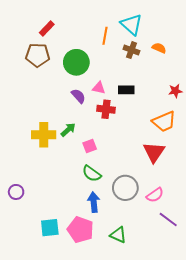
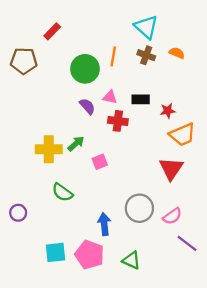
orange line: (105, 36) -> (113, 56), moved
brown pentagon: (38, 55) -> (24, 61), moved
red star: (175, 91) -> (168, 111), moved
green semicircle: (92, 174) -> (62, 192), moved

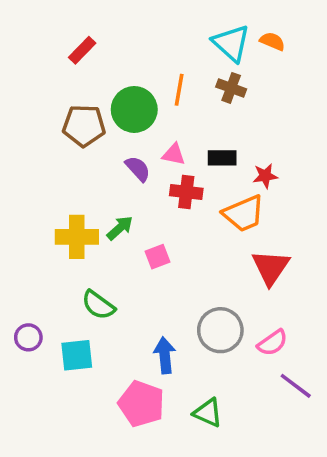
orange semicircle: (177, 53) -> (272, 41), moved
brown pentagon: (24, 61) -> (84, 126), moved
orange trapezoid: (182, 135) -> (244, 214), moved
cyan square: (56, 252) -> (77, 355), moved

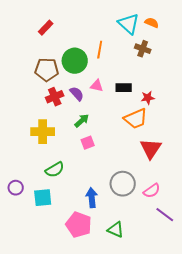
brown cross: (231, 88) -> (143, 49), moved
red cross: (186, 192) -> (55, 97), moved, turned -30
green arrow: (120, 228) -> (82, 121), moved
green semicircle: (98, 305) -> (55, 170), turned -66

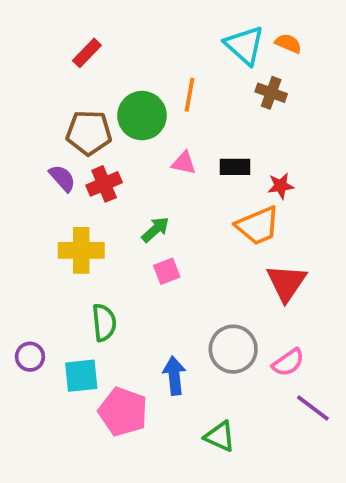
purple semicircle: (77, 94) -> (62, 178), moved
green semicircle: (55, 170) -> (104, 323), turned -66
pink pentagon: (79, 225) -> (123, 412), moved

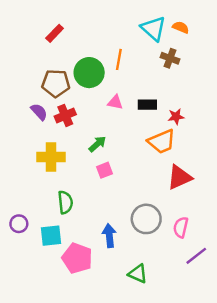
red triangle: (286, 283) -> (180, 177), turned 32
pink semicircle: (288, 362) -> (181, 227), turned 138
purple line: (313, 408) -> (196, 256), turned -75

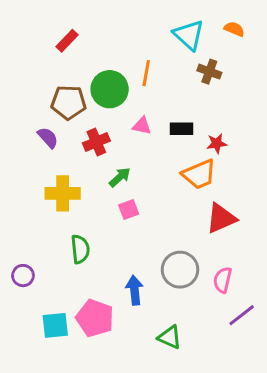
orange semicircle: (181, 27) -> (234, 29), moved
red cross: (65, 115) -> (96, 142), moved
cyan square: (51, 236) -> (55, 325), moved

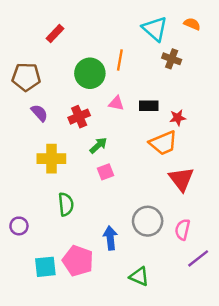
brown pentagon: (68, 102) -> (26, 77), moved
red triangle: (221, 218) -> (181, 179), turned -44

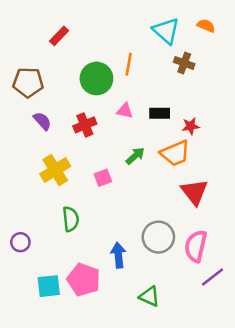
green arrow: (98, 145) -> (135, 156), moved
yellow cross: (51, 159) -> (55, 170), turned -32
pink square: (106, 172) -> (103, 178), moved
pink semicircle: (182, 230) -> (196, 246), size x1.4

